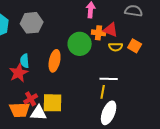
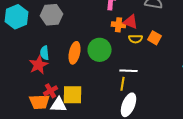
green circle: (80, 44) -> (100, 50), moved

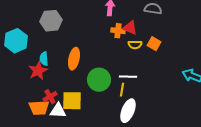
cyan hexagon: (16, 17) -> (16, 41), moved
green circle: (100, 50) -> (99, 80), moved

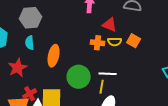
orange cross: (118, 31) -> (98, 43), moved
cyan semicircle: (44, 59) -> (30, 43), moved

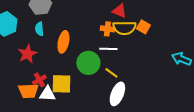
yellow semicircle: (115, 42) -> (124, 28), size x1.6
white line: (108, 74) -> (108, 49), moved
yellow line: (102, 87) -> (111, 73), turned -64

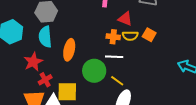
yellow semicircle: (124, 28) -> (130, 36), size x0.7
cyan semicircle: (39, 29) -> (45, 37), size x1.5
red cross: (39, 80) -> (45, 80), moved

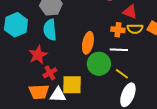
orange ellipse: (69, 50) -> (88, 43), moved

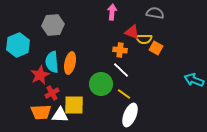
yellow semicircle: (135, 29) -> (144, 39), moved
cyan semicircle: (50, 30) -> (52, 62), moved
orange ellipse: (88, 43) -> (70, 63), moved
white line: (119, 50) -> (121, 70), turned 42

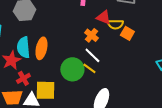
orange cross: (120, 50) -> (91, 35), turned 32
yellow line: (124, 94) -> (89, 68), moved

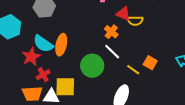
orange square: (127, 33) -> (150, 63), moved
cyan semicircle: (23, 47) -> (43, 44), turned -50
yellow line: (89, 68) -> (133, 70), moved

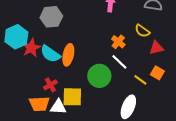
red triangle: (123, 14) -> (156, 48), moved, turned -35
yellow semicircle: (135, 21) -> (142, 31), turned 35
red star: (31, 57) -> (31, 48), moved

